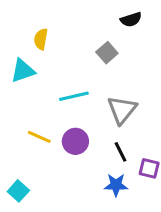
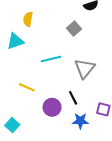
purple circle: (75, 141) -> (52, 107), moved
black line: (121, 152) -> (73, 98), moved

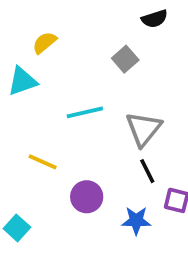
yellow semicircle: (28, 19) -> (44, 43), turned 40
black line: (73, 98) -> (147, 171), moved

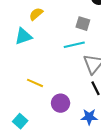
gray square: (125, 59) -> (83, 24), turned -32
cyan line: (85, 112) -> (74, 45), moved

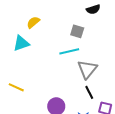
yellow line: (35, 83) -> (16, 87), moved

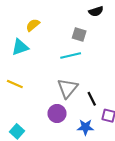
gray triangle: (87, 69) -> (68, 88), moved
yellow line: (16, 87) -> (15, 84), moved

